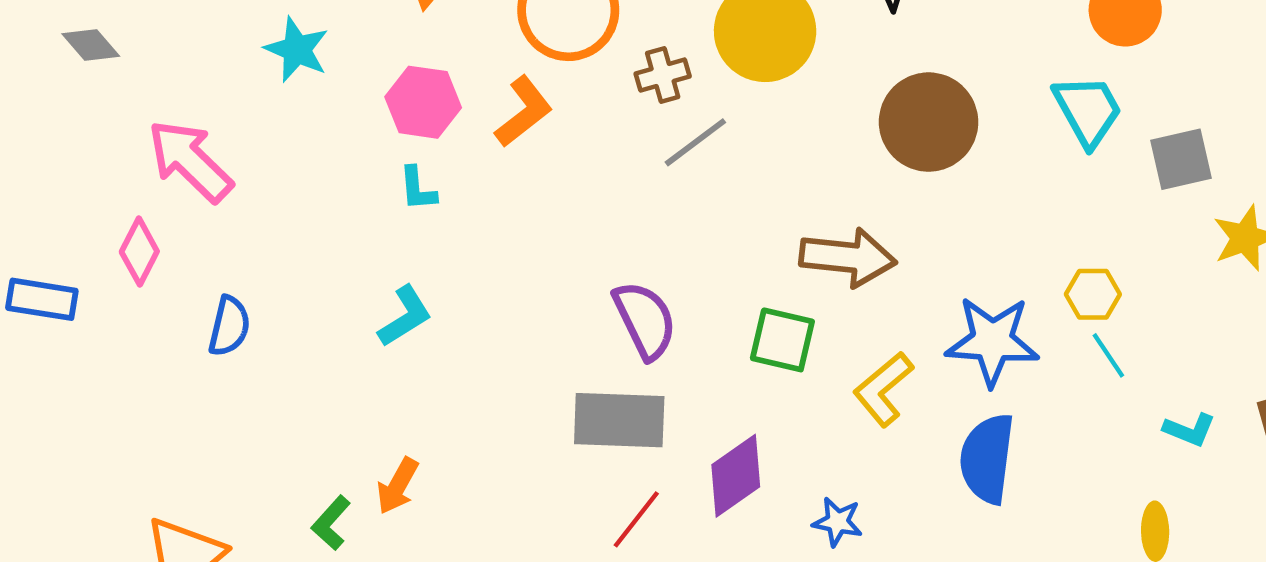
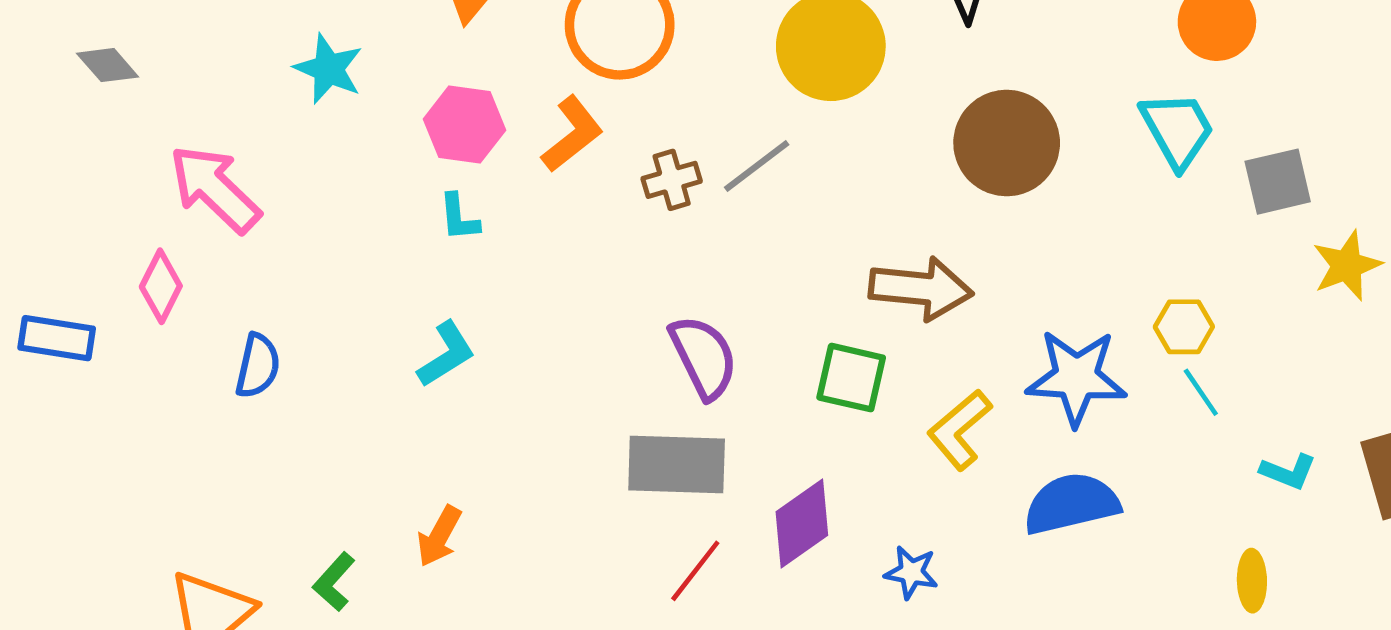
brown cross: (663, 75) -> (672, 180), moved
blue semicircle: (987, 459) -> (1071, 504), turned 70
green L-shape: (331, 523) -> (334, 582), moved

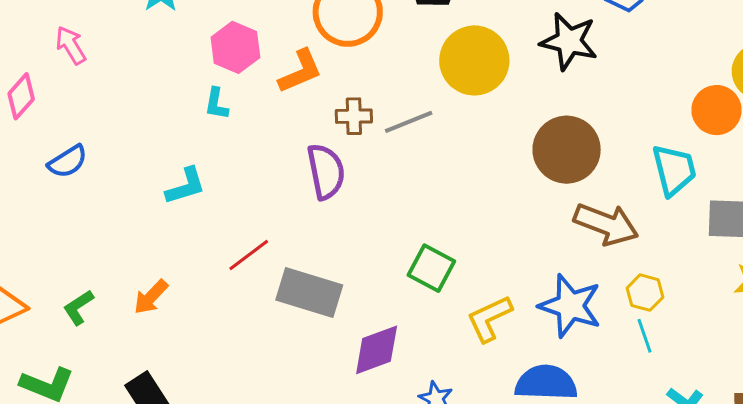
pink arrow: (215, 189) -> (71, 45), size x0.6
brown arrow: (921, 289) -> (606, 224), moved
purple semicircle: (704, 357) -> (326, 172), moved
blue semicircle: (258, 366) -> (68, 162), turned 30
red line: (695, 571) -> (249, 255), moved

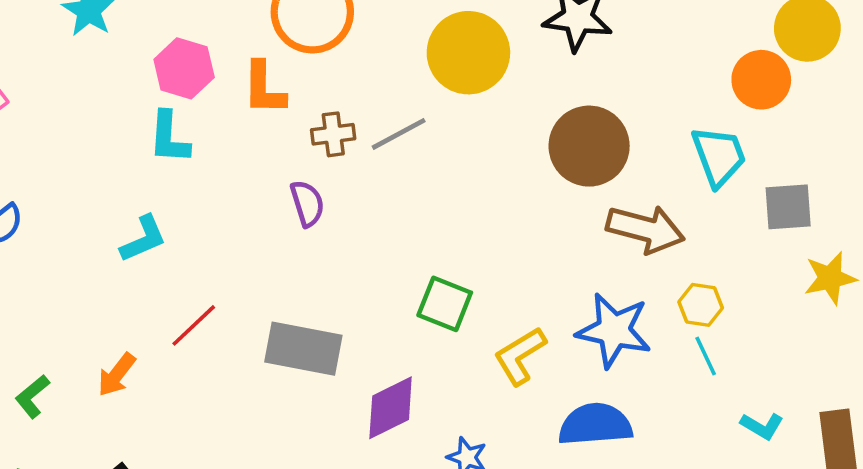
orange L-shape: (300, 71) -> (264, 88), turned 120
cyan L-shape: (216, 104) -> (169, 138), size x1.4
purple semicircle: (326, 172) -> (307, 203), size x0.7
red line: (249, 255) -> (194, 325), moved

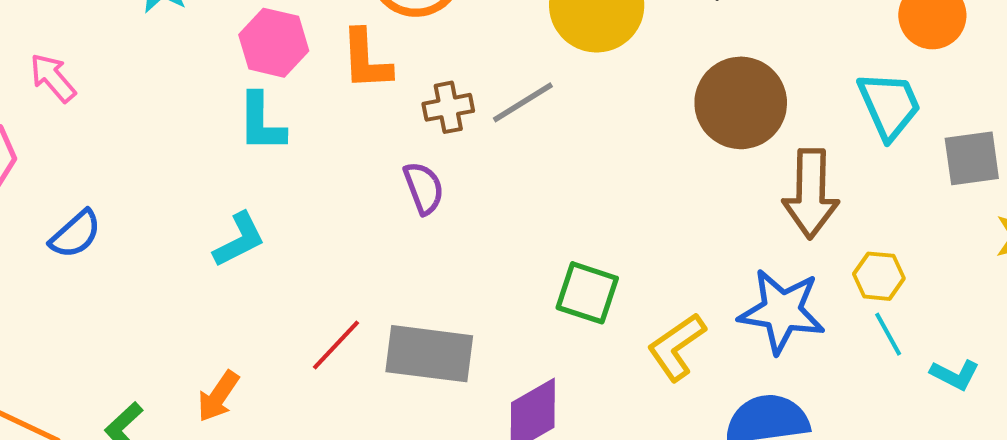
brown arrow: (645, 229) -> (811, 194), turned 80
red line: (194, 325) -> (336, 345), moved
cyan L-shape: (762, 426) -> (955, 375), moved

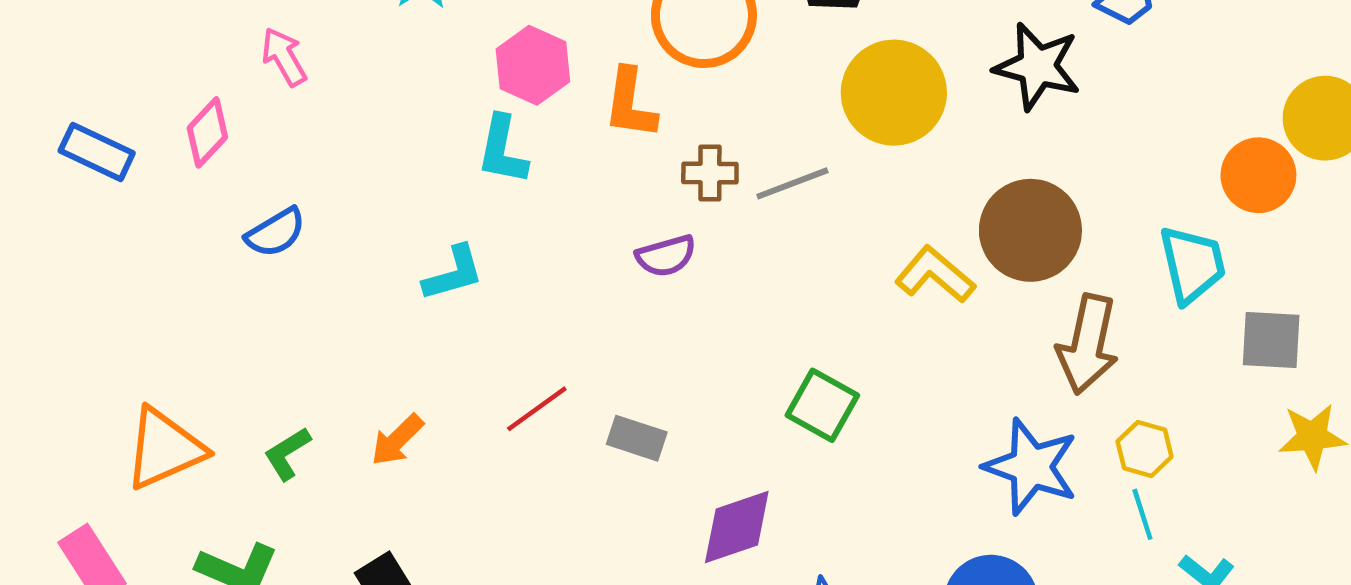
purple semicircle: (424, 188) -> (666, 256), turned 84
yellow L-shape: (677, 347) -> (935, 275), moved, turned 64
gray rectangle: (429, 354) -> (637, 438), size x0.6

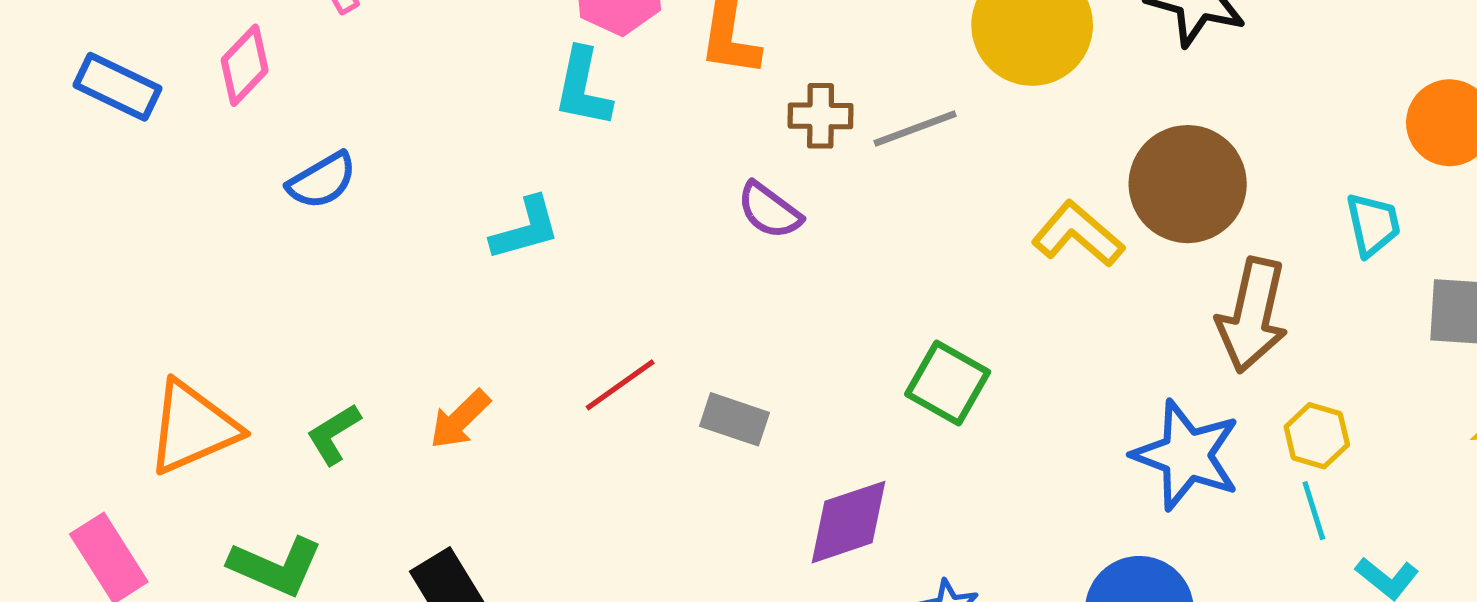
purple semicircle: (666, 256) -> (769, 210), turned 52
cyan trapezoid: (1192, 264) -> (1373, 225), size x0.7

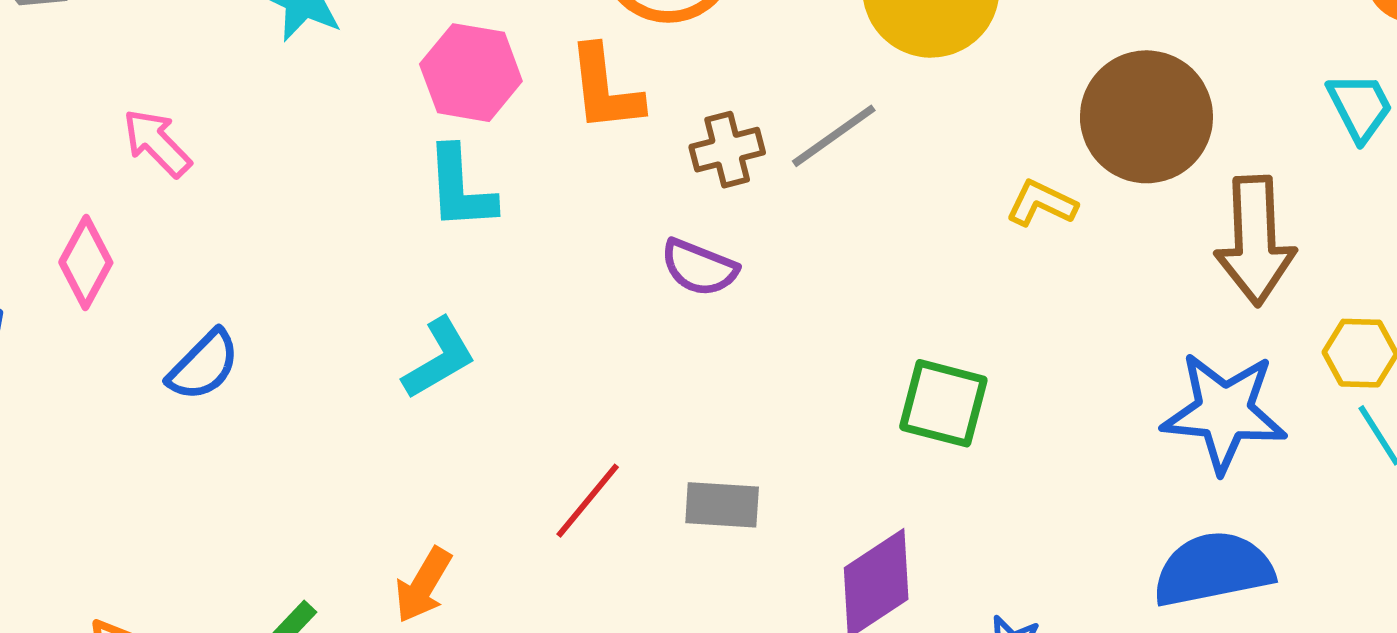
yellow L-shape: (1078, 234) -> (1041, 203), size x0.7

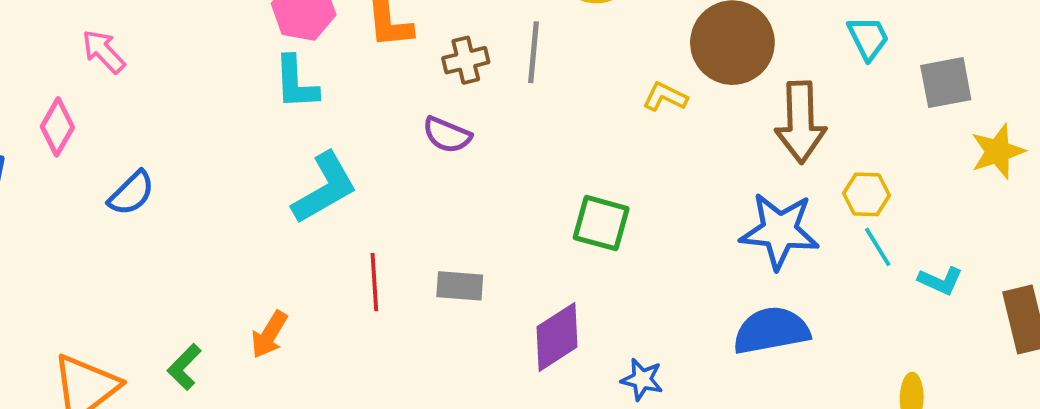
gray line: (834, 136) -> (534, 52), turned -50
cyan L-shape: (439, 358) -> (325, 188), moved, size x1.4
red line: (588, 501) -> (374, 282), turned -44

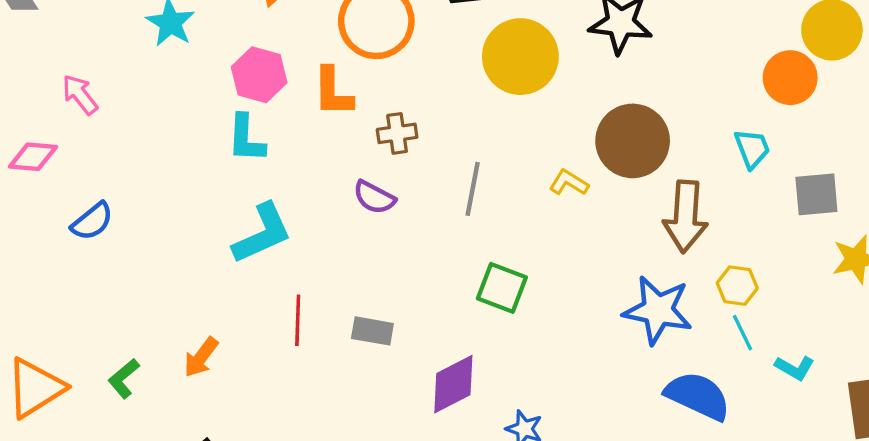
gray line: (534, 52) -> (473, 189), moved
pink diamond: (57, 127) -> (33, 157), turned 60
blue semicircle: (771, 331) -> (698, 396), moved, turned 30

